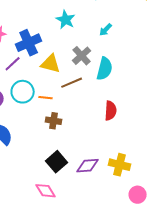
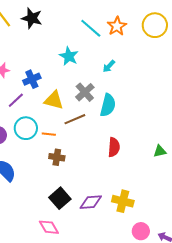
blue cross: (29, 43) -> (32, 79), size x0.7

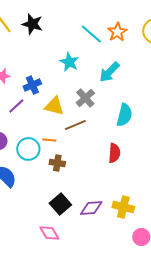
cyan arrow: (109, 66) -> (109, 72), size x1.6
cyan semicircle: (108, 105) -> (124, 115), moved
cyan circle: (26, 128) -> (28, 149), moved

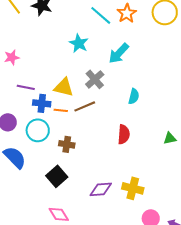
blue cross: (32, 85) -> (42, 103), moved, turned 30
purple line: (16, 106) -> (26, 87), turned 54
cyan semicircle: (124, 115) -> (134, 96), size x0.7
orange line: (49, 140) -> (61, 110), moved
black square: (60, 204) -> (57, 176), moved

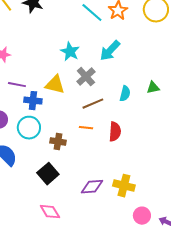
cyan star: (79, 43) -> (70, 52), moved
brown line: (85, 106) -> (93, 104), moved
orange line: (61, 110) -> (86, 128), moved
green triangle: (170, 138) -> (153, 88), moved

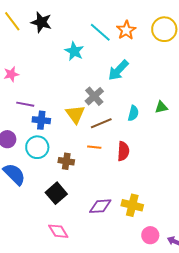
cyan star: (70, 52) -> (74, 51), moved
yellow triangle: (55, 85) -> (75, 114), moved, turned 40

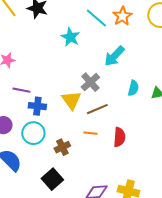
cyan semicircle: (133, 113) -> (133, 88), moved
brown cross: (66, 161) -> (62, 147), turned -35

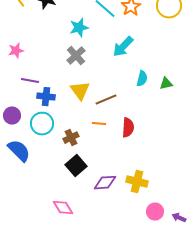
cyan star: (70, 37) -> (79, 28), turned 30
gray cross: (90, 82) -> (76, 56), moved
black square: (52, 179) -> (76, 166), moved

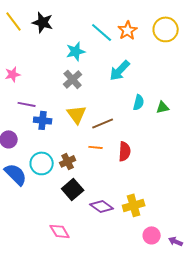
cyan circle: (42, 124) -> (42, 163), moved
yellow cross: (137, 182) -> (134, 205), turned -30
purple diamond: (105, 183) -> (102, 206), turned 40

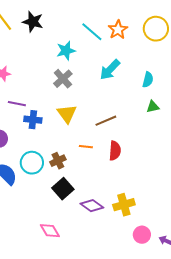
cyan semicircle: (139, 102) -> (148, 80), moved
brown line: (103, 123) -> (106, 121), moved

